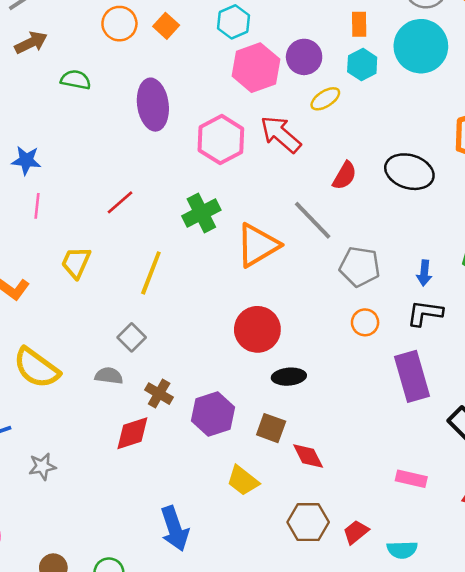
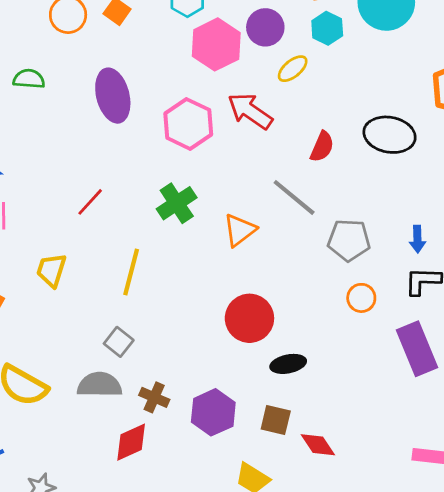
orange triangle: (258, 245) -> (240, 230), size x0.7
gray semicircle: (109, 376) -> (100, 385), size x1.5

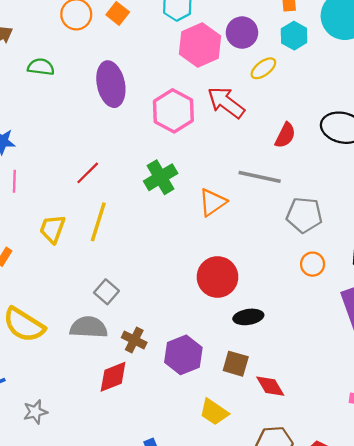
gray line: (294, 197) -> (260, 177), turned -30
yellow line: (131, 272) -> (98, 222), moved

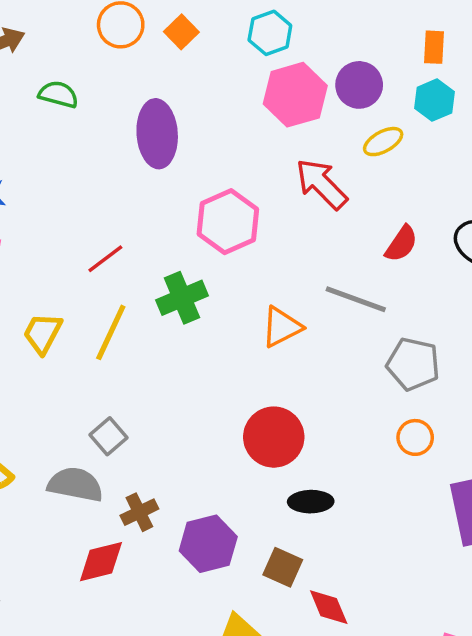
pink hexagon: (173, 111) -> (228, 222), moved
green cross: (161, 177) -> (182, 298), moved
brown cross: (134, 340) -> (139, 512), turned 30

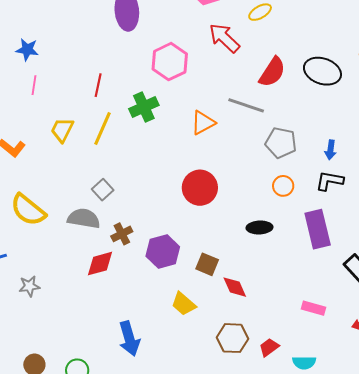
red semicircle: (401, 244) -> (272, 72), size x1.4
red line: (105, 259) -> (98, 85), turned -40
black ellipse: (311, 502) -> (259, 228), moved

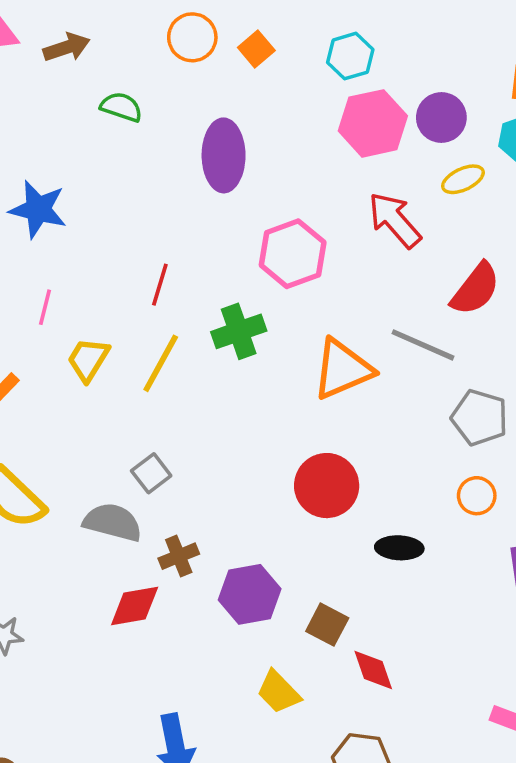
blue star: (27, 50) -> (38, 209), size x1.4
pink line: (34, 85) -> (45, 307), moved
orange triangle: (203, 123) -> (343, 369), size x1.4
black ellipse: (259, 228) -> (399, 548), moved

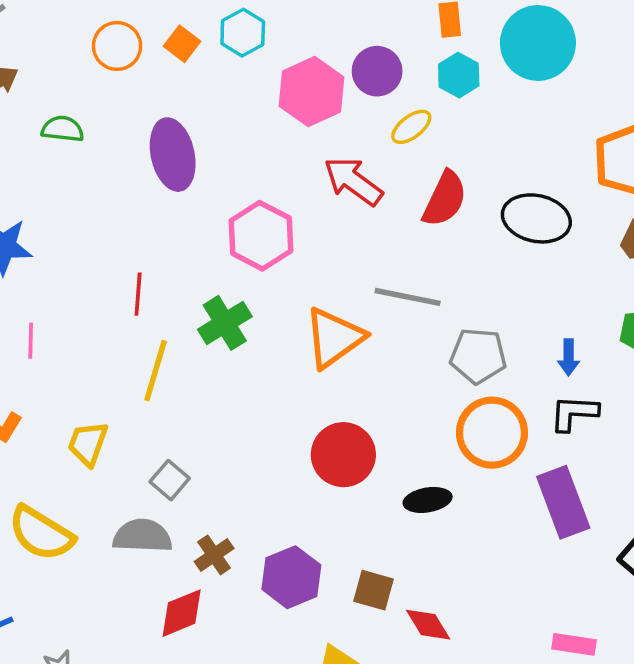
cyan hexagon: (350, 56) -> (243, 33), moved
red semicircle: (475, 289) -> (445, 199), moved
yellow trapezoid: (88, 359) -> (88, 444), moved
orange circle: (477, 496) -> (492, 433), size x1.8

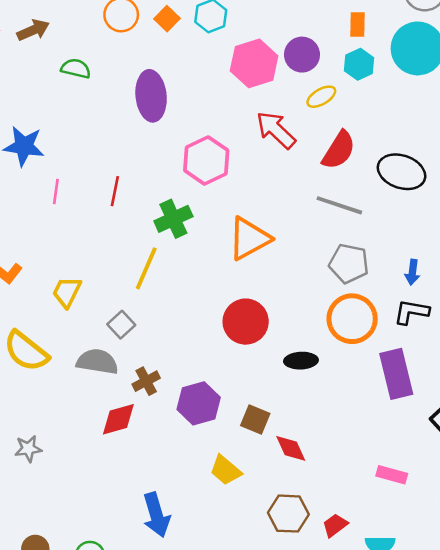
gray line: (408, 297) -> (339, 205), moved
pink line: (31, 341) -> (56, 192), moved
yellow line: (156, 371) -> (146, 268), moved

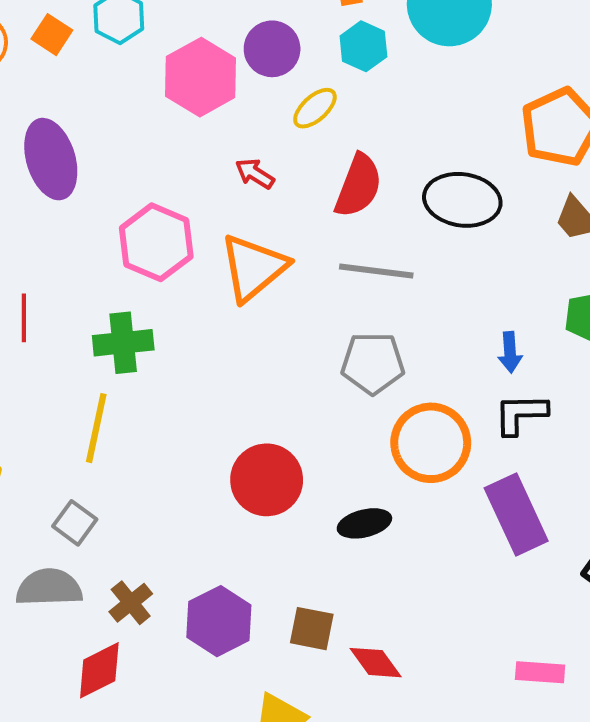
red arrow: (276, 130) -> (255, 174), size x0.6
green cross: (173, 219) -> (123, 343), turned 30
orange triangle: (249, 239) -> (253, 268), moved
gray pentagon: (349, 263) -> (373, 363), moved

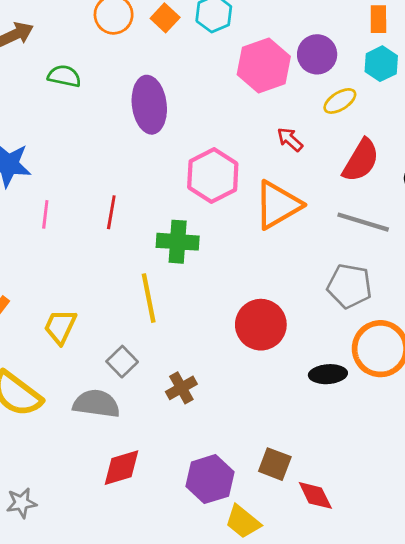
yellow line: (96, 428) -> (149, 298), turned -33
red circle: (267, 480) -> (261, 325), moved
black ellipse: (364, 523) -> (328, 374), moved
brown cross: (131, 603) -> (181, 388), moved
purple hexagon: (219, 621) -> (210, 479), moved

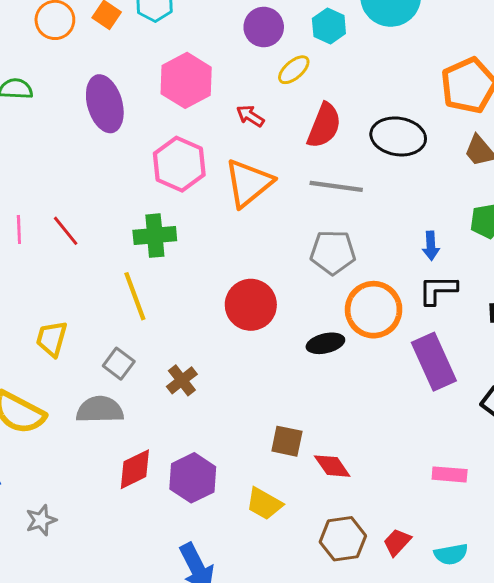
pink hexagon: (264, 66) -> (186, 80), moved
red line: (111, 212) -> (66, 231), moved, turned -40
purple hexagon: (210, 479) -> (193, 478), moved

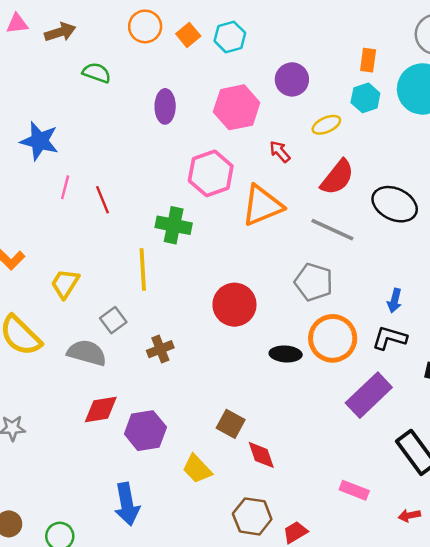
purple circle: (264, 27) -> (292, 79), moved
purple ellipse: (105, 104) -> (165, 106), size x0.7
purple rectangle: (434, 362) -> (369, 395), turned 54

